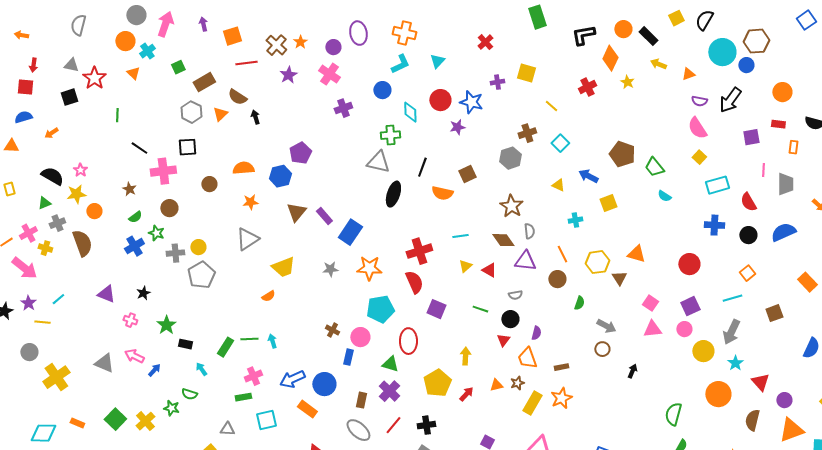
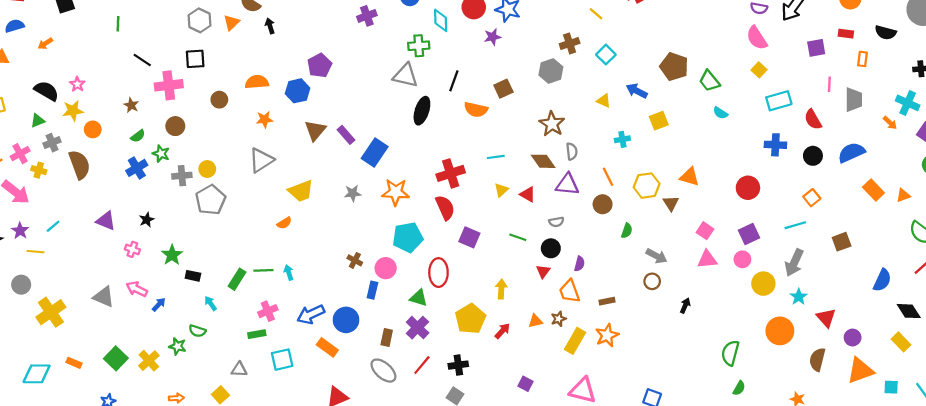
orange rectangle: (807, 282) -> (873, 190), moved

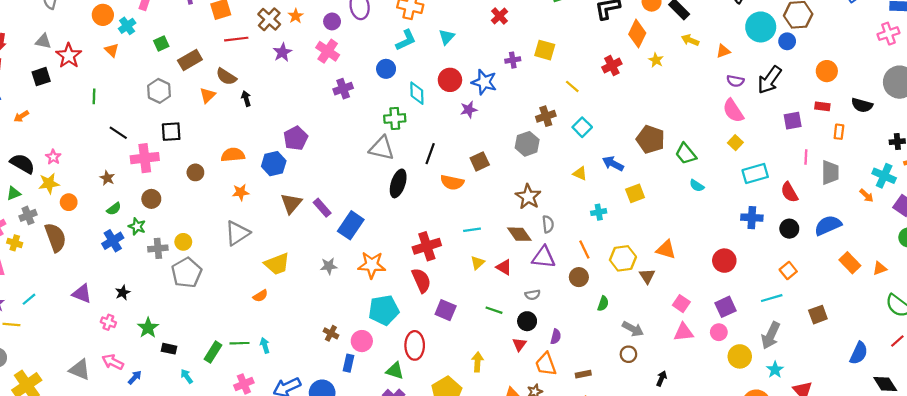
gray hexagon: (200, 20) -> (159, 91), moved

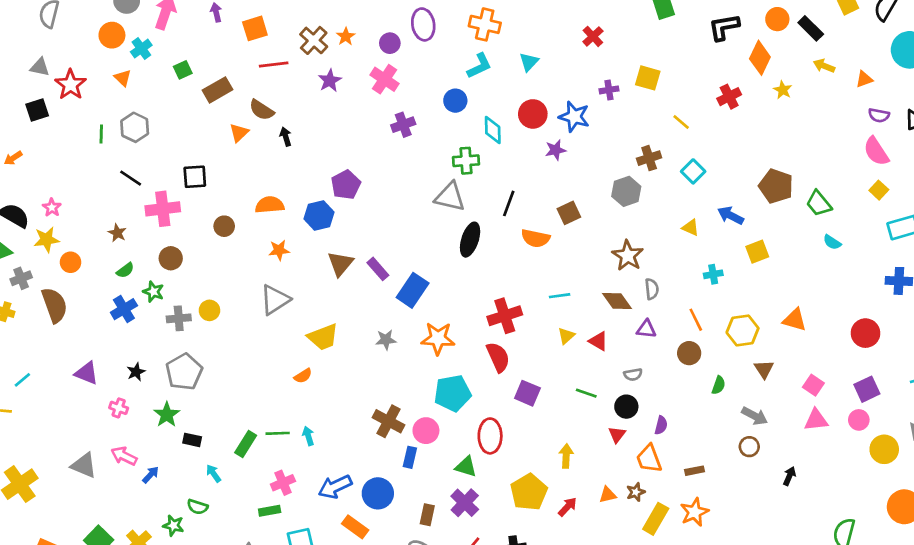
gray hexagon: (159, 91) -> (135, 127), moved
purple triangle: (544, 257) -> (646, 329), size x0.7
gray pentagon: (187, 273) -> (184, 372), moved
brown triangle: (647, 276) -> (764, 369), moved
brown cross: (331, 333) -> (389, 421), size x1.6

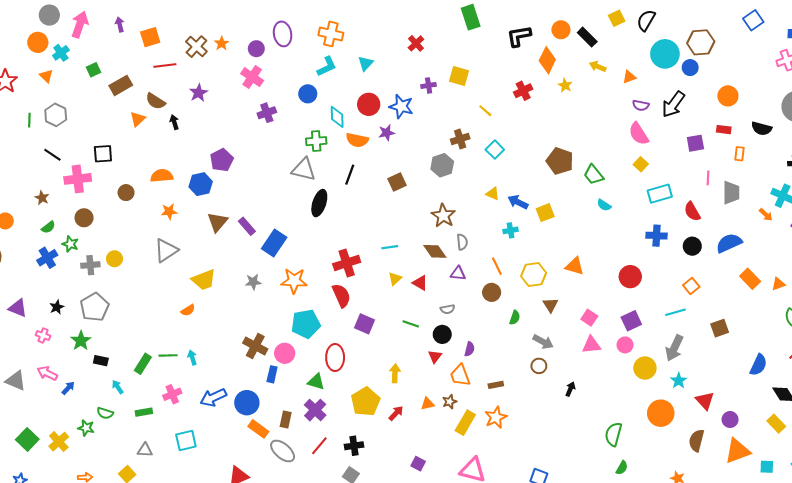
purple star: (330, 81) -> (199, 93), moved
blue arrow: (731, 216) -> (518, 202), moved
orange semicircle: (535, 238) -> (357, 140), moved
green rectangle: (270, 511) -> (144, 412), moved
orange rectangle: (355, 527) -> (258, 429), moved

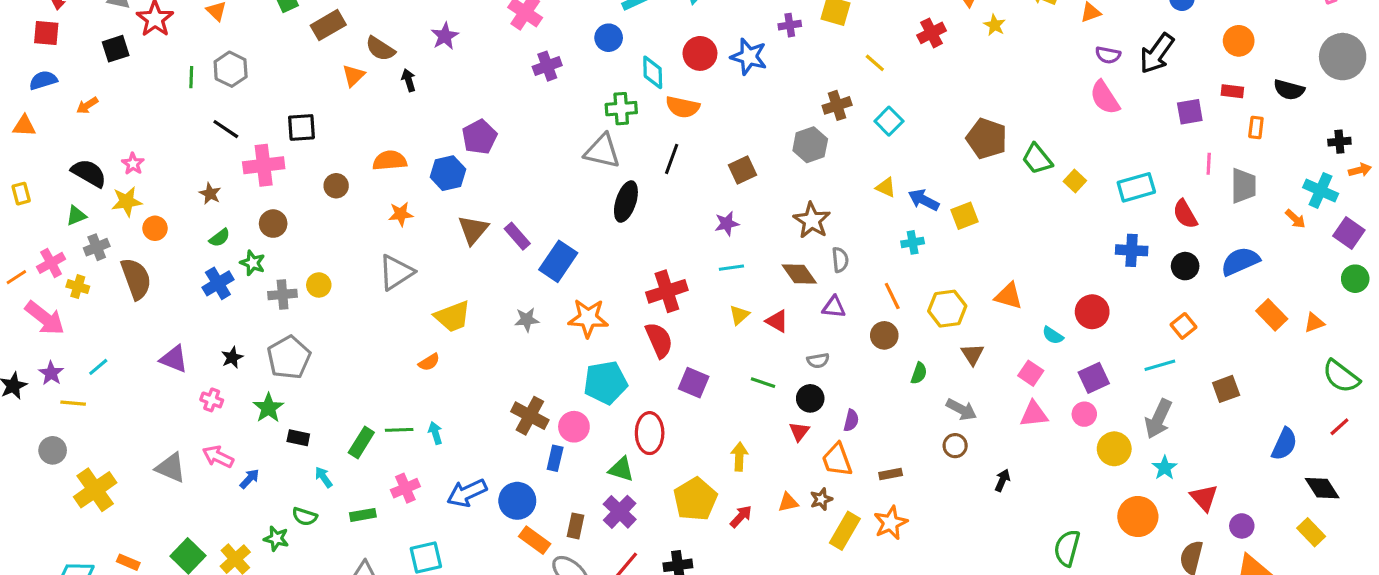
purple star: (387, 133) -> (727, 224), moved
yellow square: (641, 164) -> (1075, 181), moved
cyan semicircle: (604, 205) -> (1053, 335), moved

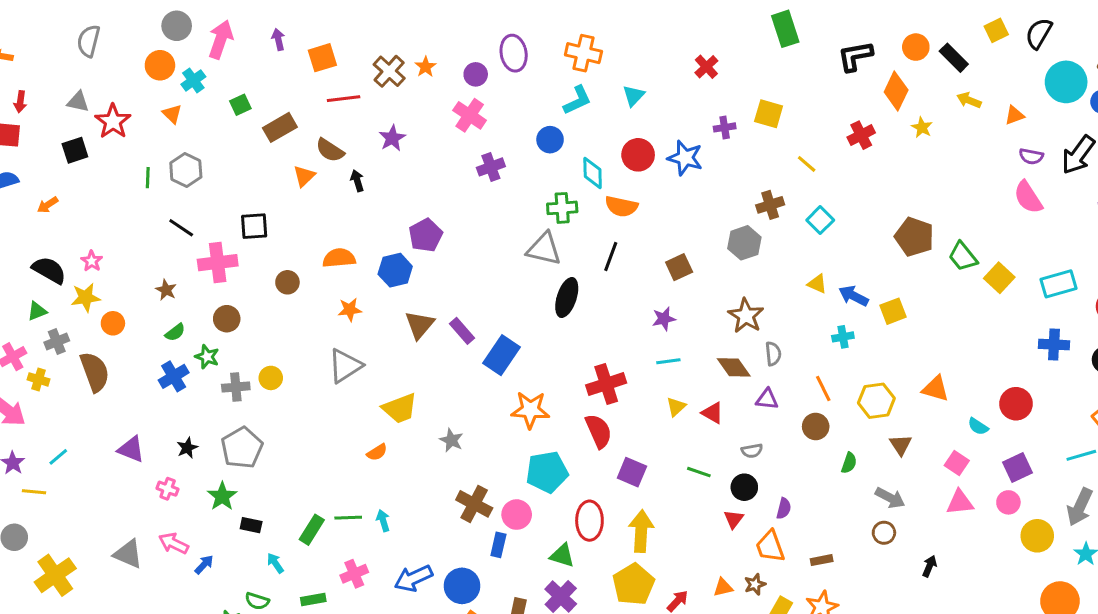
yellow square: (1075, 181) -> (999, 278), size x1.4
gray star: (527, 320) -> (451, 440), moved, turned 30
yellow arrow: (739, 457) -> (641, 531), moved, size x1.5

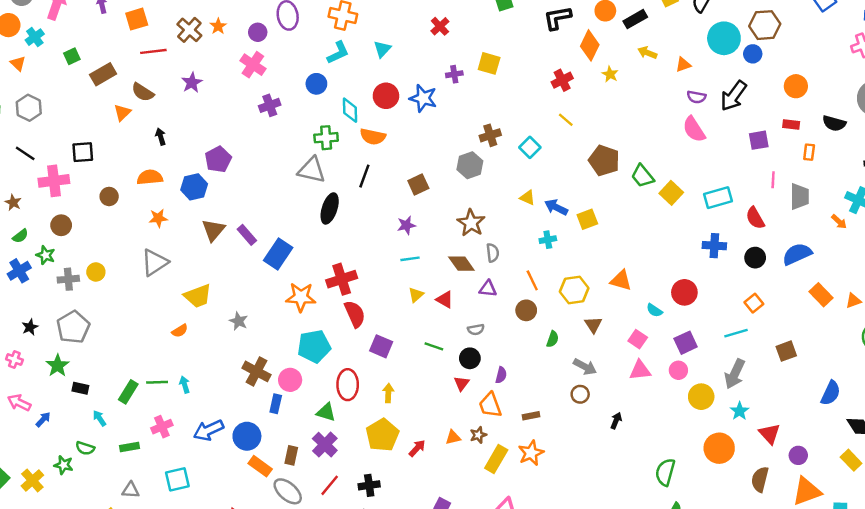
black rectangle: (954, 58) -> (635, 19), turned -75
yellow line: (807, 164) -> (566, 120), moved
black arrow: (357, 181) -> (161, 137), moved
red cross: (606, 384) -> (342, 279), moved
yellow arrow: (641, 531) -> (388, 393), size x0.6

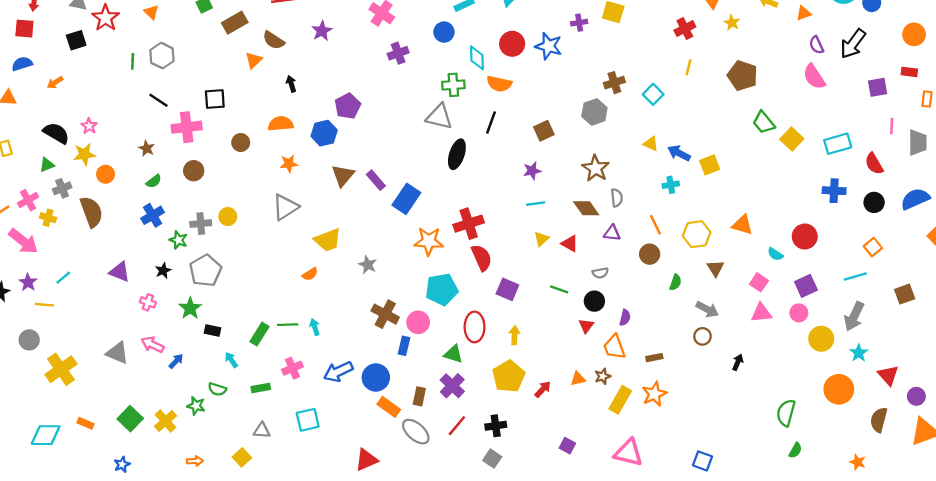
purple semicircle: (696, 97) -> (816, 45), turned 54
yellow line: (566, 120) -> (688, 67), turned 63
brown pentagon: (604, 161) -> (742, 76), moved
green star: (46, 255) -> (178, 240), moved

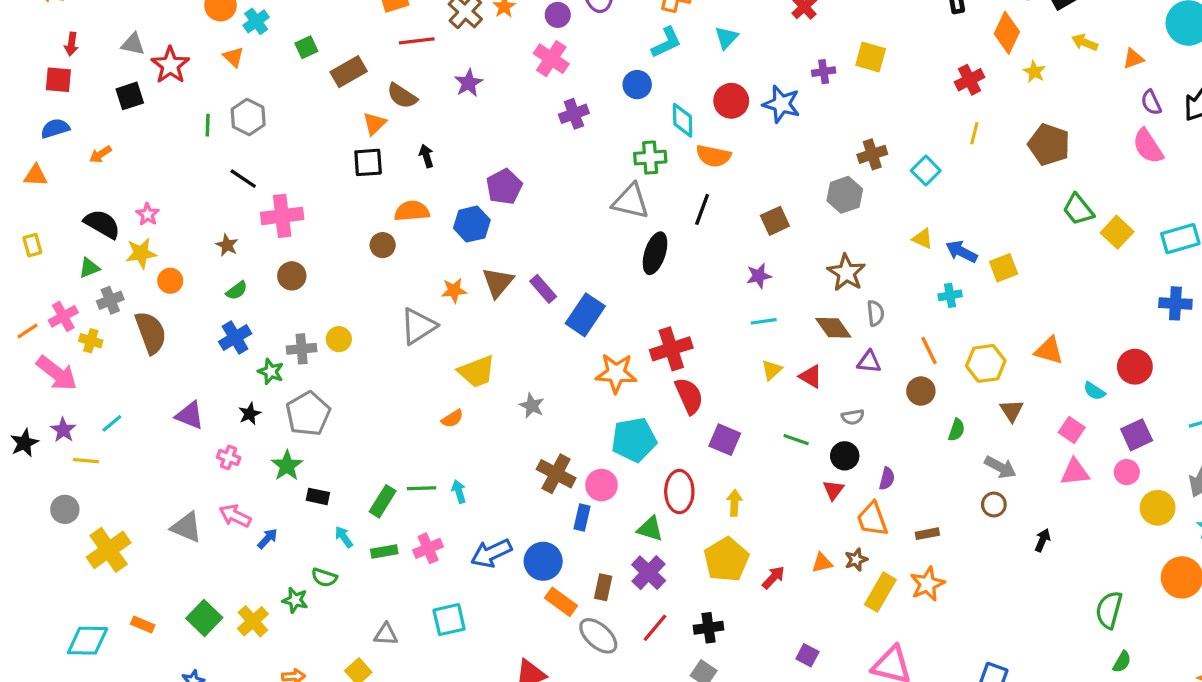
black square: (215, 99) -> (368, 162), moved
brown circle: (241, 142) -> (383, 245), moved
orange star: (289, 164) -> (454, 290), moved
green rectangle: (261, 388) -> (384, 552), moved

